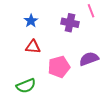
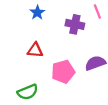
blue star: (31, 21) -> (37, 13), moved

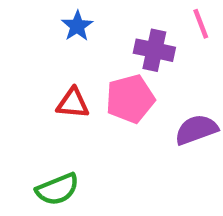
pink pentagon: (63, 72) -> (130, 99), moved

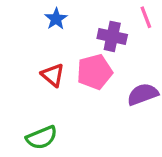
red triangle: (73, 103) -> (53, 75), turned 35

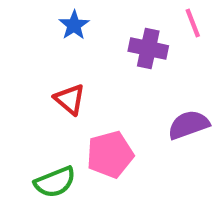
pink pentagon: (95, 72) -> (110, 154), moved

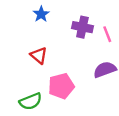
pink line: (193, 23) -> (107, 34), moved

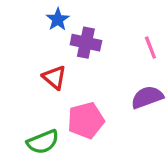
purple cross: (82, 27) -> (86, 43), moved

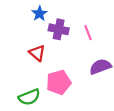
pink line: (150, 48) -> (88, 33), moved

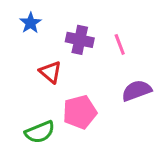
blue star: (39, 14) -> (31, 23), moved

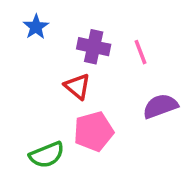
red triangle: (51, 72) -> (77, 86), moved

